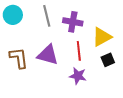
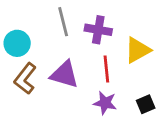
cyan circle: (13, 15) -> (17, 43), moved
brown L-shape: (19, 58) -> (25, 79), turned -135
black square: (108, 60) -> (146, 104), moved

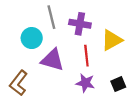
cyan circle: (17, 43) -> (32, 38), moved
brown L-shape: (25, 79) -> (18, 83), moved

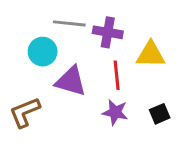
gray line: (51, 17) -> (69, 23), turned -70
yellow triangle: (112, 40) -> (151, 55), turned 30
brown L-shape: (18, 83) -> (25, 112), turned 30

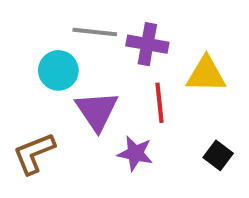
purple triangle: (71, 81) -> (97, 111), turned 40
purple star: (115, 112) -> (135, 153), moved
black square: (160, 114) -> (218, 155), turned -30

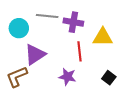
cyan circle: (58, 70) -> (19, 28), moved
purple triangle: (97, 111) -> (35, 54), moved, turned 30

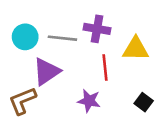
gray line: (47, 16) -> (62, 38), moved

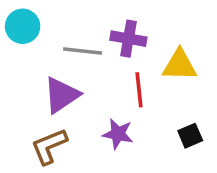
cyan circle: (25, 37) -> (23, 26), moved
brown L-shape: (22, 101) -> (49, 146), moved
black square: (144, 102) -> (190, 136), turned 30

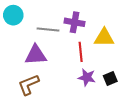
purple triangle: (61, 95) -> (36, 55), turned 30
purple star: (118, 134) -> (87, 77), moved

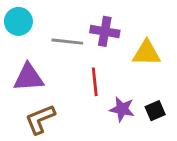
red line: (81, 52) -> (95, 82), moved
purple triangle: (36, 55) -> (29, 78), moved

